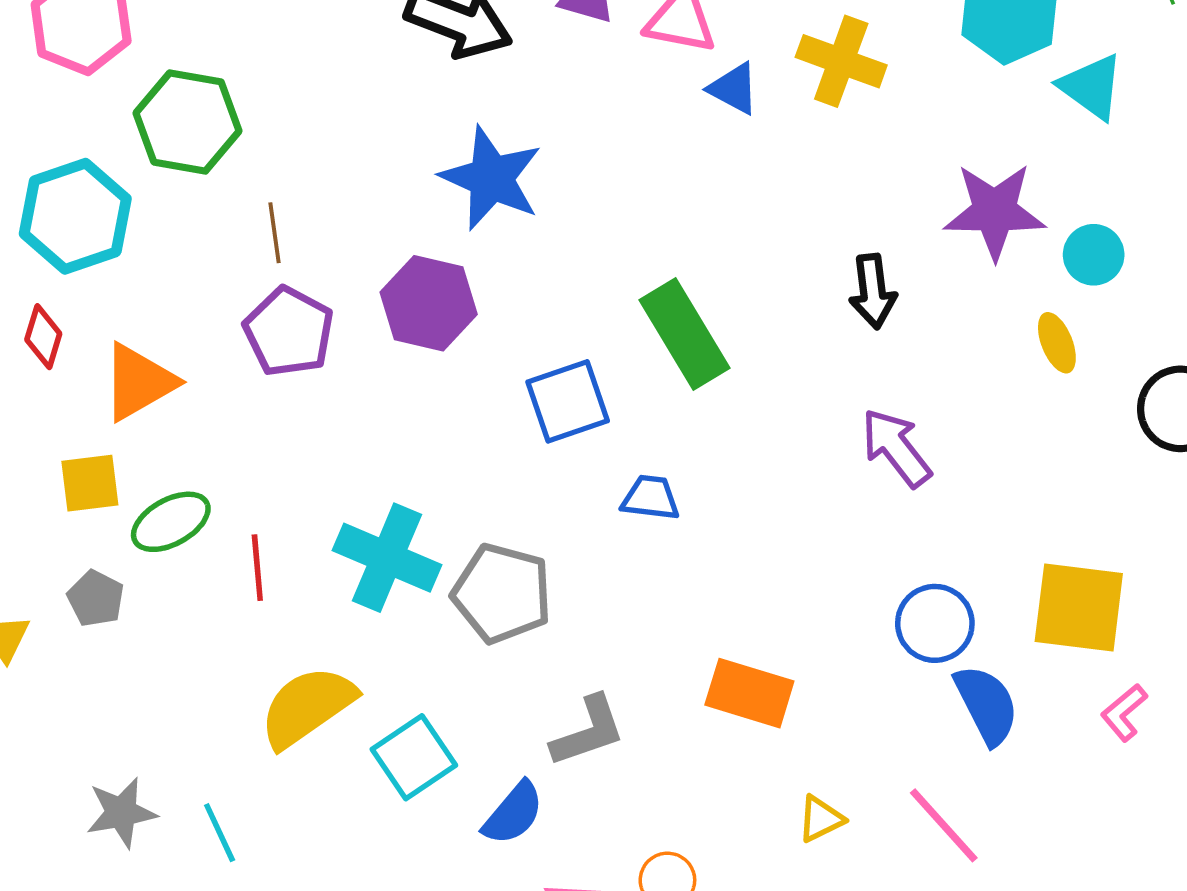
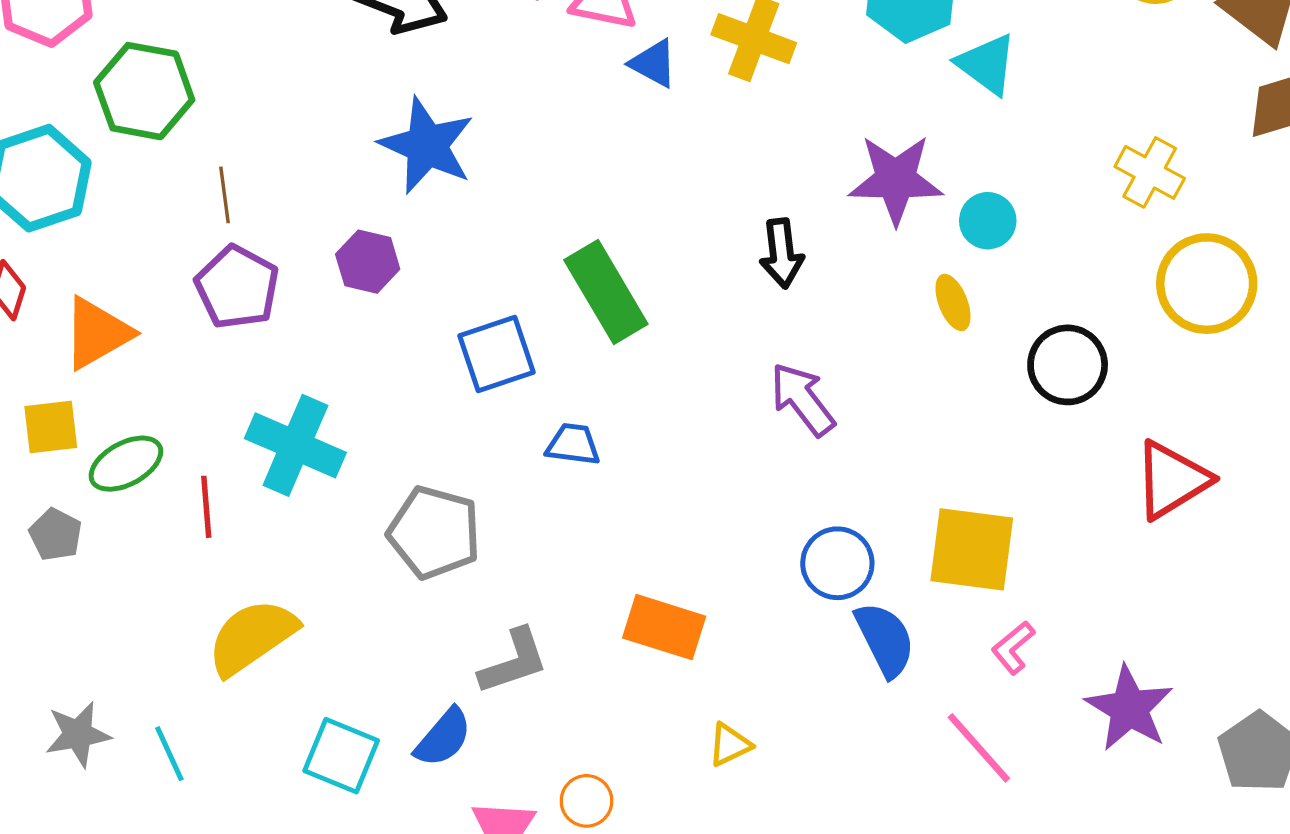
purple hexagon: (429, 303) -> (368, 262), size x0.7
cyan cross: (387, 558) -> (295, 445), moved
cyan square: (414, 757) -> (341, 756), moved, turned -34
pink line: (944, 825) -> (979, 748), moved

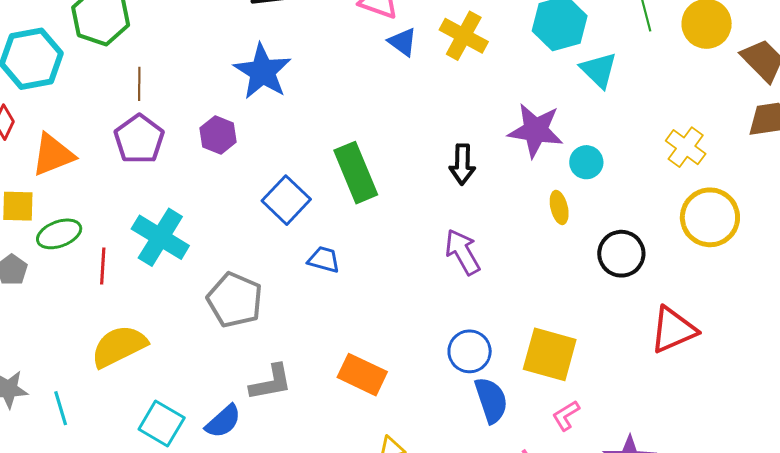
blue square: (497, 354) -> (286, 200), turned -36

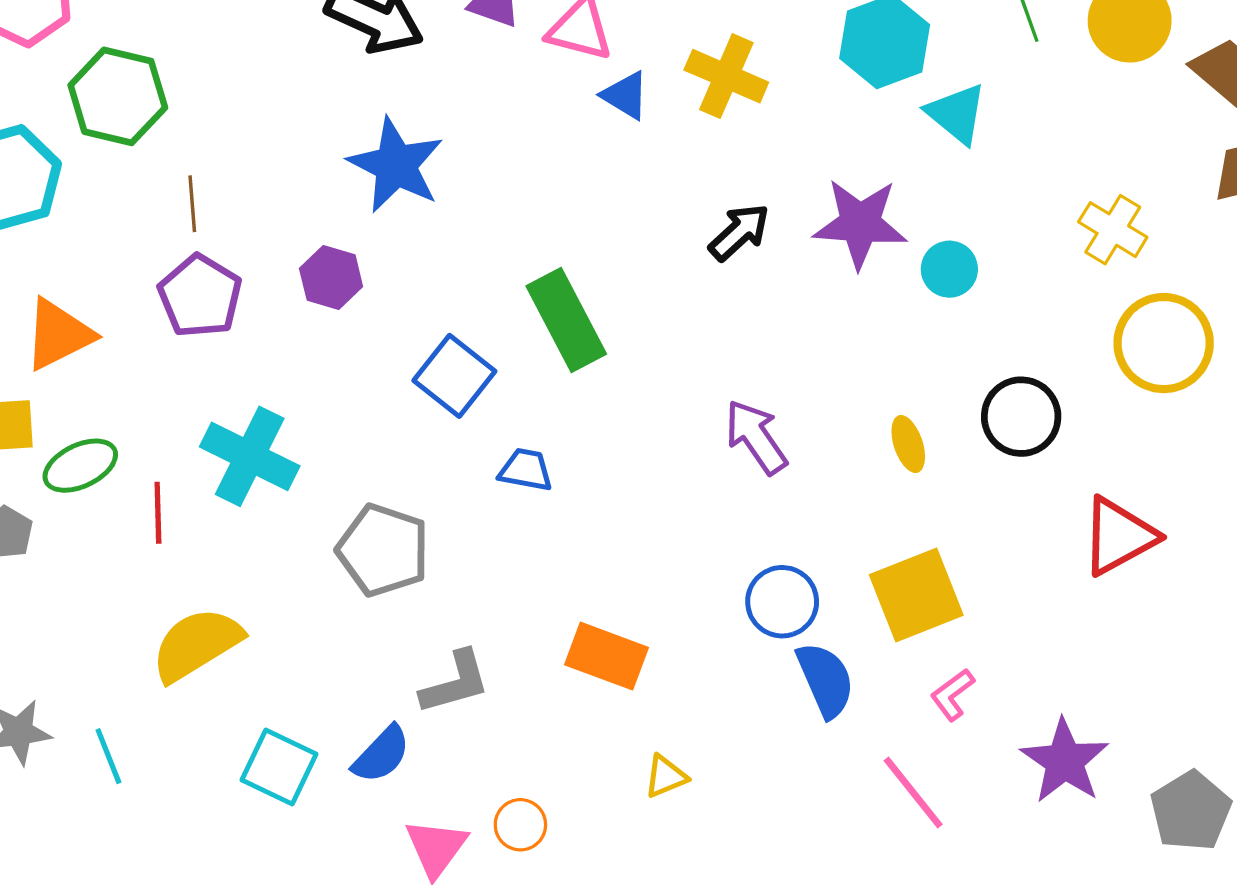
black arrow: (462, 164) -> (739, 232), moved, turned -129
yellow ellipse: (559, 207) -> (908, 444), moved
yellow square: (550, 354) -> (916, 595), turned -32

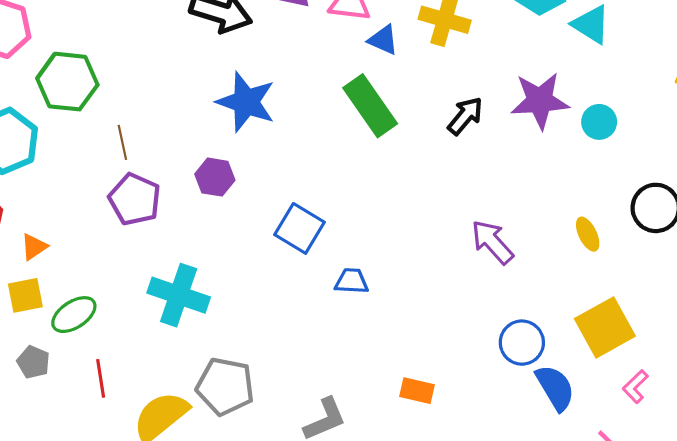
green rectangle: (566, 320) -> (370, 106), moved
orange triangle: (58, 334) -> (34, 247), moved, size x0.6
red line: (158, 513) -> (101, 378), moved
gray pentagon: (383, 550) -> (225, 386), moved
orange rectangle: (607, 656) -> (417, 391), size x0.7

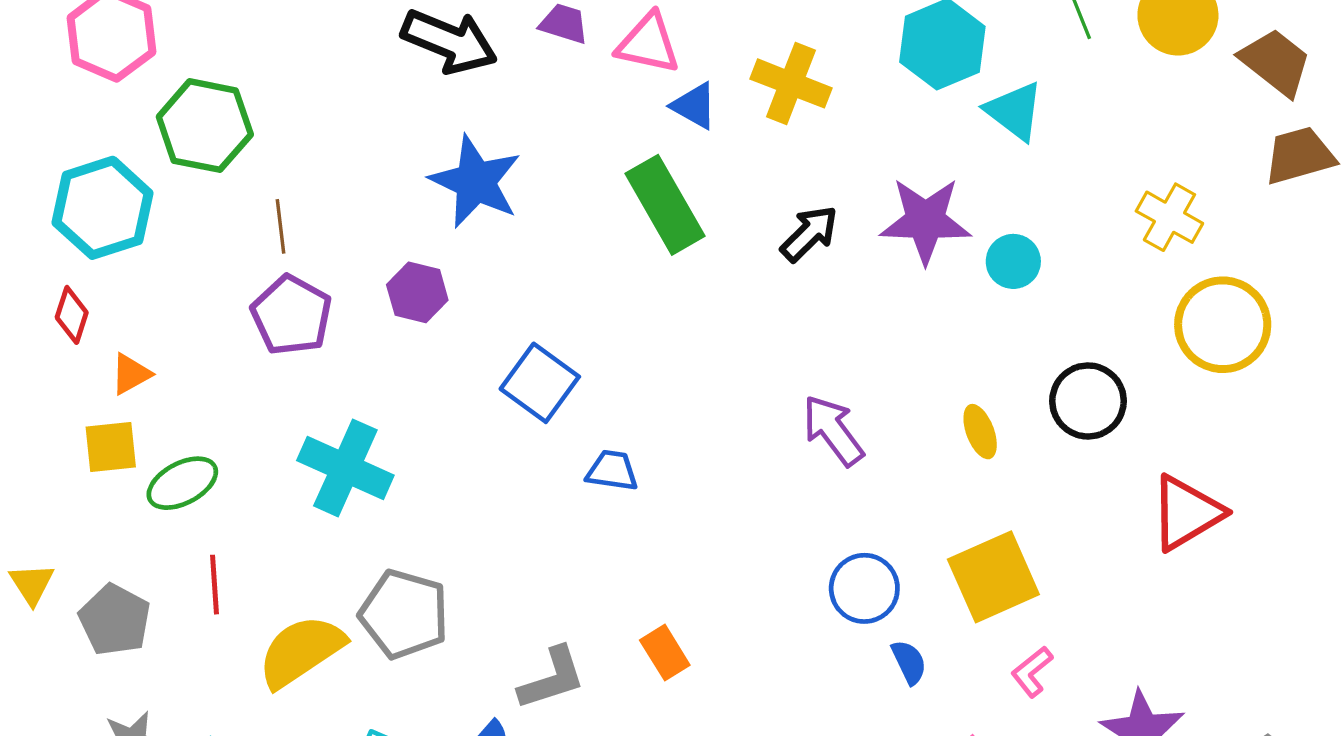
gray pentagon: (33, 362) -> (115, 620), moved, size x1.4
blue semicircle: (555, 388) -> (909, 662), size x0.6
orange rectangle: (417, 391) -> (665, 653), moved, turned 40

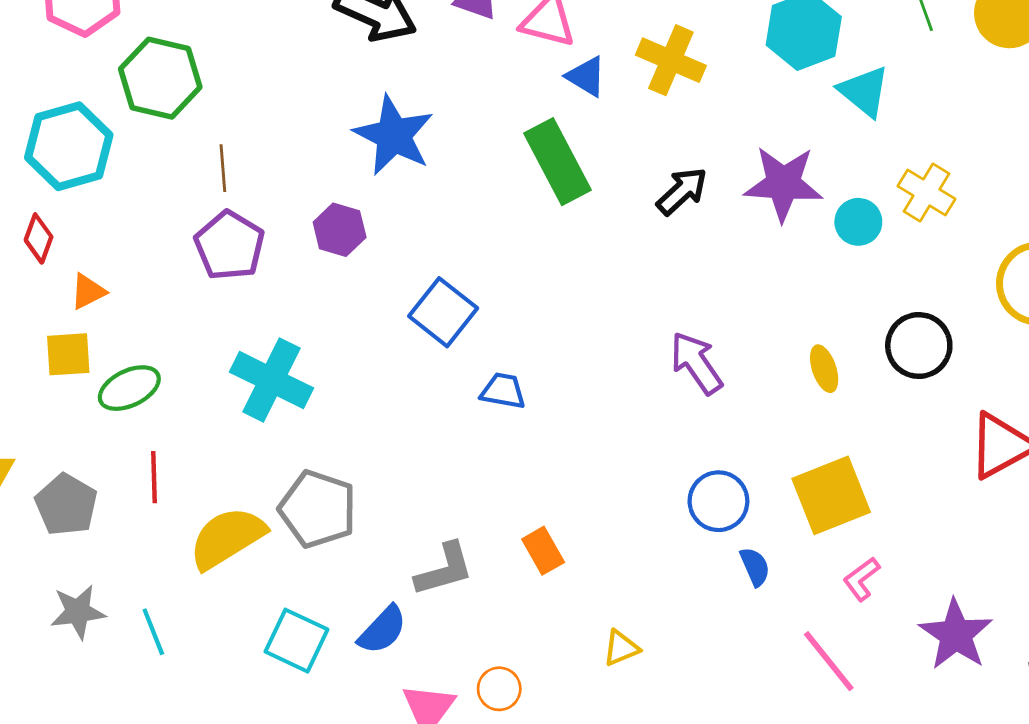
yellow cross: (1169, 217) -> (926, 192), moved

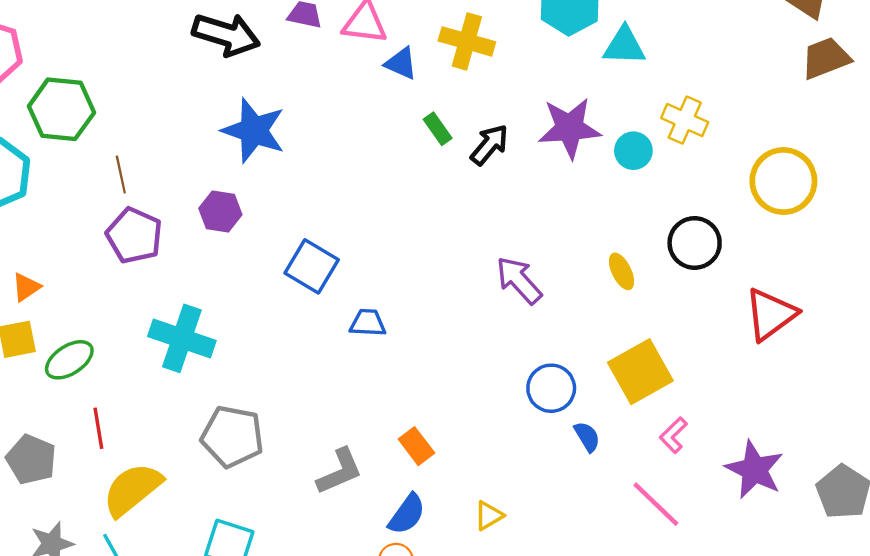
cyan triangle: (864, 91) -> (624, 46), turned -30
green rectangle: (558, 162) -> (438, 129), moved, size x0.5
yellow semicircle: (227, 538) -> (132, 489), moved
blue semicircle: (382, 630) -> (407, 514), moved

